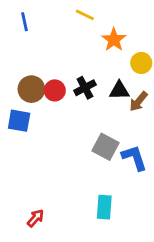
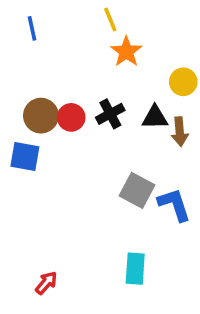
yellow line: (85, 15) -> (110, 20), turned 42
orange star: (114, 40) -> (126, 52), moved
brown arrow: (138, 101) -> (180, 132), turned -45

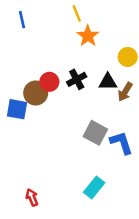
brown circle: (41, 116) -> (36, 93), moved
brown arrow: (180, 132) -> (125, 92), turned 36
cyan rectangle: (135, 269) -> (94, 187), turned 35
red arrow: (46, 283) -> (32, 197), turned -63

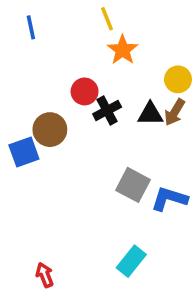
red circle: (49, 82) -> (85, 91), moved
brown arrow: (125, 92) -> (175, 112), moved
blue square: (17, 109) -> (24, 152), turned -30
blue L-shape: (121, 143) -> (169, 199), turned -55

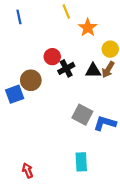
orange star: (123, 50) -> (88, 28), moved
cyan rectangle: (131, 261) -> (81, 162), turned -42

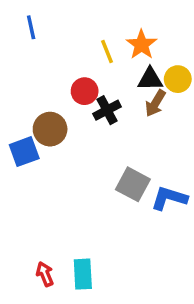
yellow line: (66, 12) -> (107, 51), moved
brown arrow: (108, 70) -> (155, 103), moved
black triangle: (93, 71) -> (150, 79), moved
cyan rectangle: (81, 162) -> (83, 274), moved

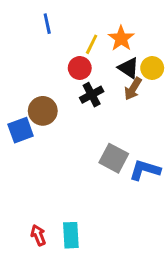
blue line: (31, 27) -> (47, 24), moved
yellow line: (107, 51) -> (92, 44), turned 48
black triangle: (150, 79) -> (129, 68), turned 35
red circle: (85, 91) -> (80, 68), moved

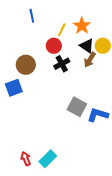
brown circle: (43, 111) -> (26, 65), moved
cyan rectangle: (71, 235) -> (48, 159), turned 48

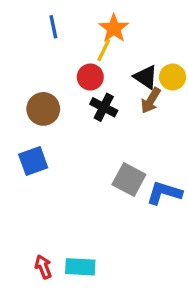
orange star: (82, 26) -> (114, 28), moved
black cross: (62, 64) -> (104, 107), turned -35
blue square: (14, 88) -> (33, 161), moved
cyan rectangle: (48, 159) -> (80, 267), turned 48

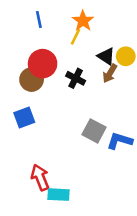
red circle: (90, 77) -> (43, 64), moved, size x1.5
red arrow: (43, 267) -> (40, 177), moved, size x1.5

